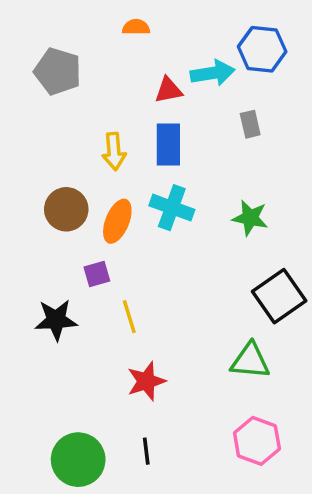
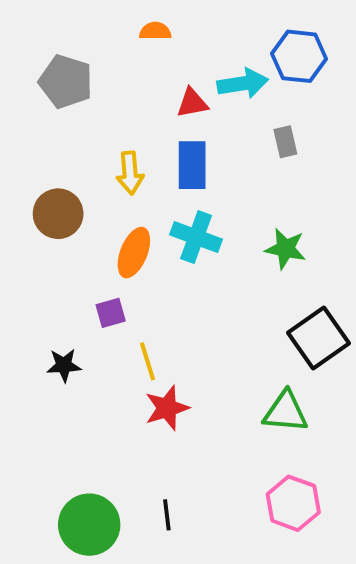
brown circle: (66, 209) -> (58, 214), moved
black star: (56, 320) -> (64, 365), size x0.7
red star: (146, 381) -> (167, 408), moved

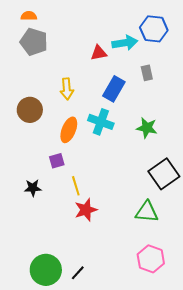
orange semicircle: (155, 31) -> (29, 16), moved
blue rectangle: (192, 165) -> (114, 89), moved, turned 30
black line: (167, 515) -> (78, 273), moved, turned 49

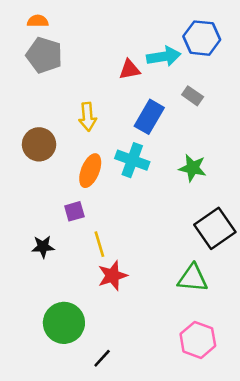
gray rectangle: (147, 73) -> (193, 96), turned -42
green circle: (46, 270) -> (64, 323), moved

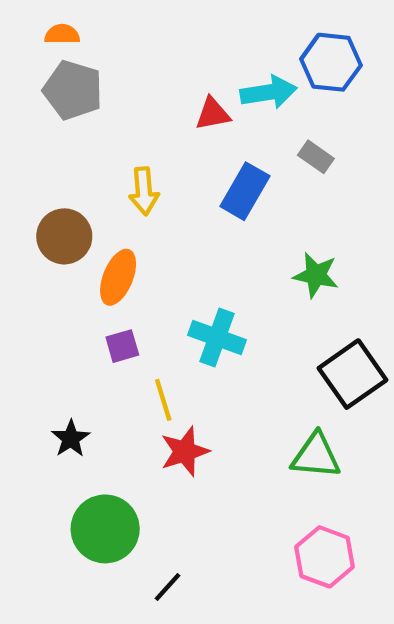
cyan cross: (132, 160) -> (217, 337), moved
orange ellipse: (90, 171) -> (118, 277), moved
black star: (43, 247) -> (71, 439), moved, turned -30

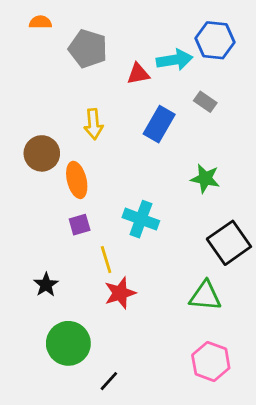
gray pentagon: (73, 90) -> (88, 49), moved
orange ellipse: (118, 277) -> (77, 180), turned -36

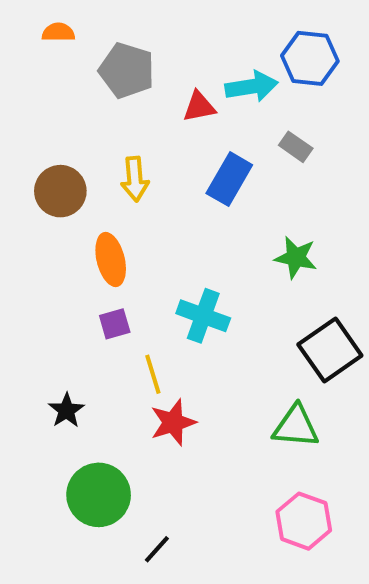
brown circle: (42, 153) -> (60, 191), moved

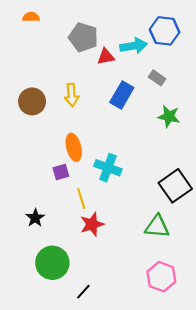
gray pentagon: (127, 70) -> (83, 37), moved
green star: (296, 257) -> (169, 116), moved
orange ellipse: (111, 260) -> (74, 147), moved

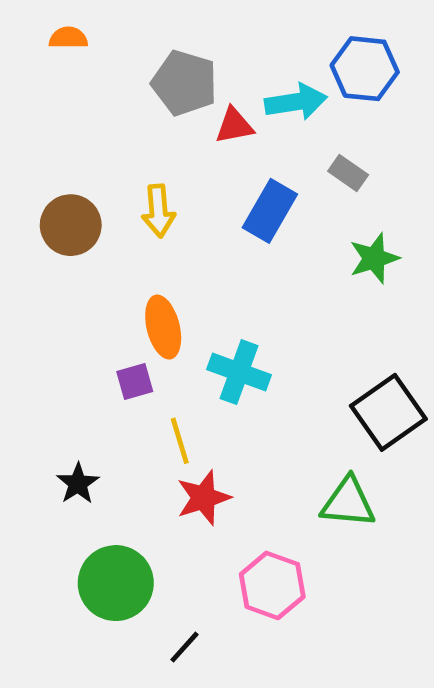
green star: (169, 116) -> (374, 258), turned -30
pink hexagon: (161, 277) -> (272, 585), moved

